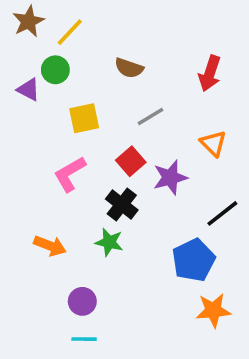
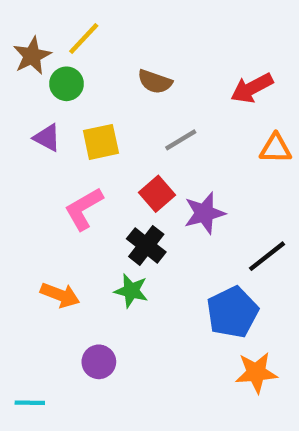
brown star: (28, 21) -> (32, 56), moved
red arrow: (210, 73) -> (252, 88), turned 44
purple triangle: (28, 90) -> (47, 138), moved
orange triangle: (213, 143) -> (276, 148), moved, turned -44
cyan line: (84, 339) -> (30, 403), moved

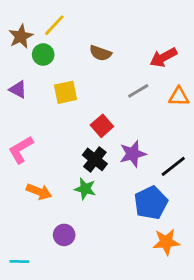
purple triangle: (47, 138) -> (18, 90), moved
gray line: (181, 140) -> (138, 91), moved
pink L-shape: (84, 209) -> (21, 150), moved
purple star: (204, 213) -> (133, 154), moved

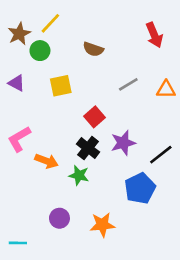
red arrow: (163, 57) -> (154, 35), moved, turned -85
orange arrow: (39, 192) -> (46, 161), moved
orange star: (166, 242) -> (102, 225), moved

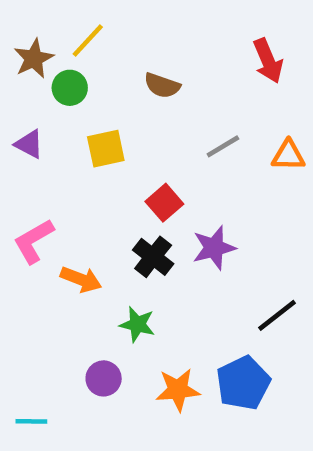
black line: (161, 155) -> (277, 315), moved
green star: (79, 175) -> (137, 324), moved
blue pentagon: (140, 188) -> (243, 383), moved

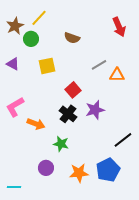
orange triangle: (288, 155) -> (117, 75), moved

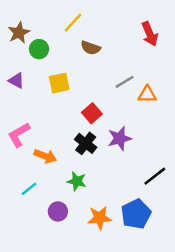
yellow line: (39, 18) -> (73, 23), moved
cyan line: (14, 187) -> (29, 189), moved, turned -40

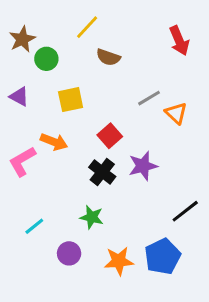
orange triangle: (147, 94) -> (176, 113), turned 42
orange arrow: (45, 156) -> (54, 142), moved

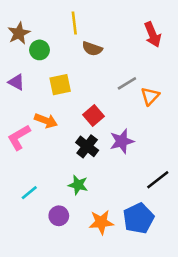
yellow line: (87, 27) -> (74, 23), turned -50
orange triangle: (176, 113) -> (150, 96), turned 30

